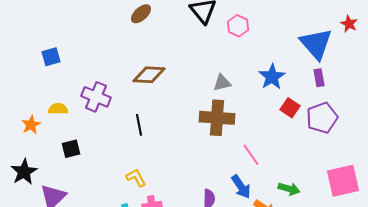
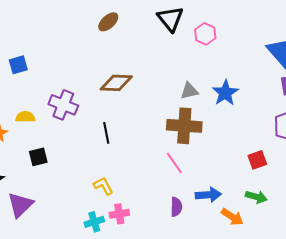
blue star: (272, 77) -> (225, 93), moved
red square: (290, 108) -> (257, 160), moved, turned 36
pink line: (251, 155) -> (174, 163), moved
blue arrow: (241, 187) -> (208, 195), turned -60

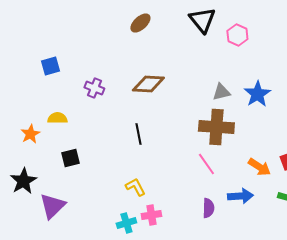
purple cross: (63, 105) -> (94, 88), moved, size x0.7
orange arrow: (232, 217) -> (259, 167), moved

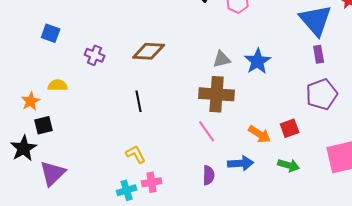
blue square: (50, 66) -> (51, 33), turned 36
black square: (70, 158) -> (44, 125), moved

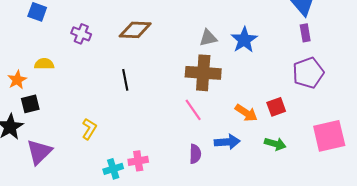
yellow L-shape: (136, 154) -> (89, 129), moved, turned 60

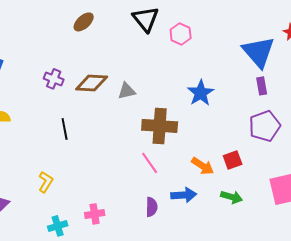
purple cross: (81, 34) -> (54, 79), moved
gray triangle: (208, 38) -> (127, 91), moved
black line: (125, 80) -> (65, 129), moved
cyan cross: (113, 169) -> (58, 226), moved

